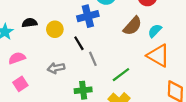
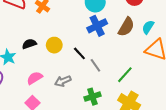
blue cross: (88, 16) -> (97, 26), moved
pink semicircle: (17, 58) -> (35, 78), moved

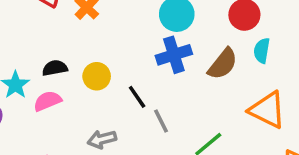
cyan semicircle: (148, 27) -> (262, 51), moved, turned -32
pink semicircle: (35, 78) -> (47, 101), moved

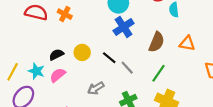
brown semicircle: (223, 64) -> (157, 42), moved
orange triangle: (267, 110) -> (187, 43), size x0.7

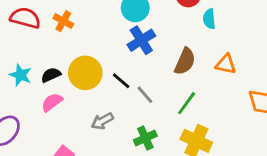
yellow circle: (82, 52) -> (85, 73), size x1.5
cyan star: (36, 71) -> (20, 75), moved

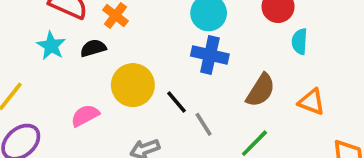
blue cross: (141, 40) -> (210, 55), turned 36
cyan star: (20, 75) -> (51, 46), moved
black semicircle: (51, 75) -> (93, 48), moved

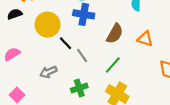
yellow circle: (133, 85) -> (47, 25), moved

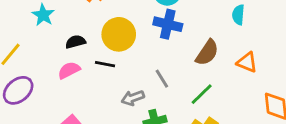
black semicircle: (15, 14) -> (75, 42), moved
black line: (66, 43) -> (105, 64), moved, turned -40
gray arrow: (48, 72) -> (133, 98), moved

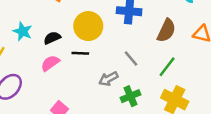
cyan star: (43, 15) -> (23, 31), moved

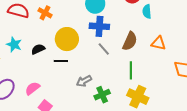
gray line: (131, 59) -> (104, 49), moved
pink semicircle: (50, 63) -> (33, 88), moved
green line: (167, 67) -> (131, 70), turned -36

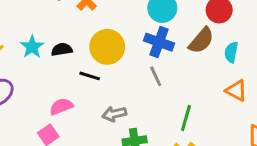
cyan semicircle: (147, 11) -> (231, 52), moved
brown semicircle: (130, 41) -> (201, 41), moved
cyan star: (14, 45) -> (32, 47), moved
pink semicircle: (33, 88) -> (61, 107), moved

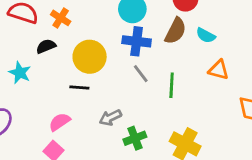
black semicircle: (62, 49) -> (46, 46), moved
cyan semicircle: (231, 52) -> (206, 35), turned -60
green line: (186, 118) -> (172, 85), moved

